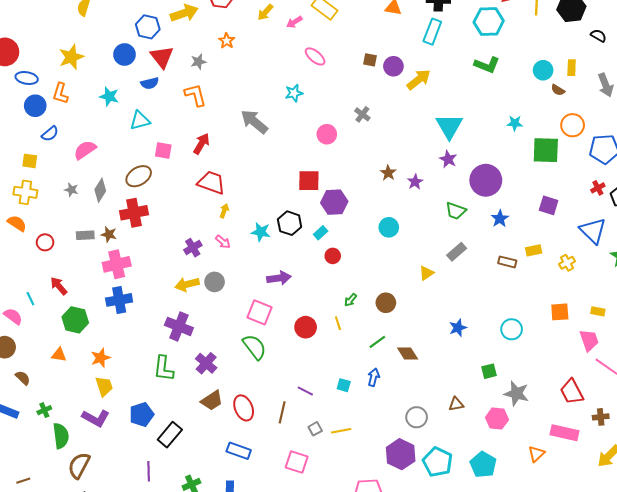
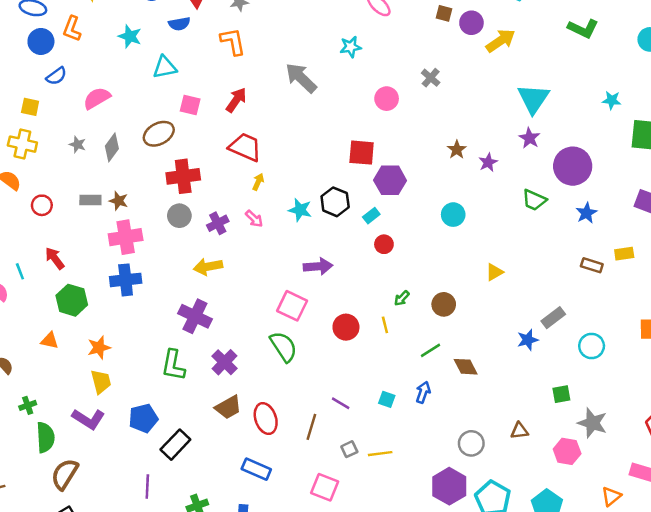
red cross: (134, 213) -> (183, 176), moved
gray rectangle: (457, 252) -> (553, 318), moved
gray circle: (215, 282) -> (179, 216), moved

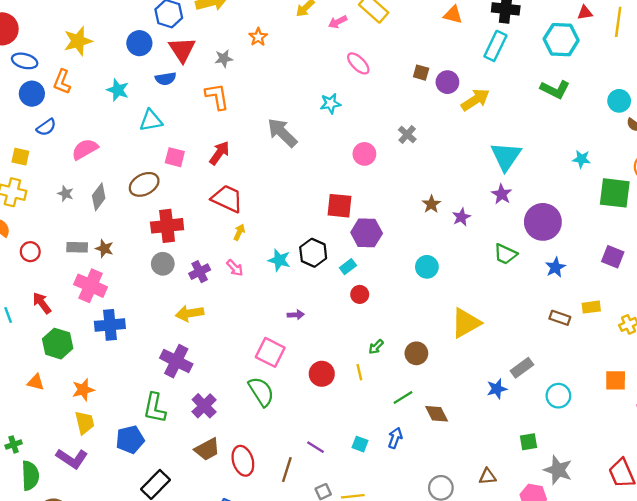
pink cross: (126, 237) -> (91, 286), moved, turned 32
purple arrow: (318, 266) -> (296, 315), size x0.6
yellow triangle: (494, 272) -> (466, 323), size x1.8
blue pentagon: (143, 418) -> (130, 440), moved

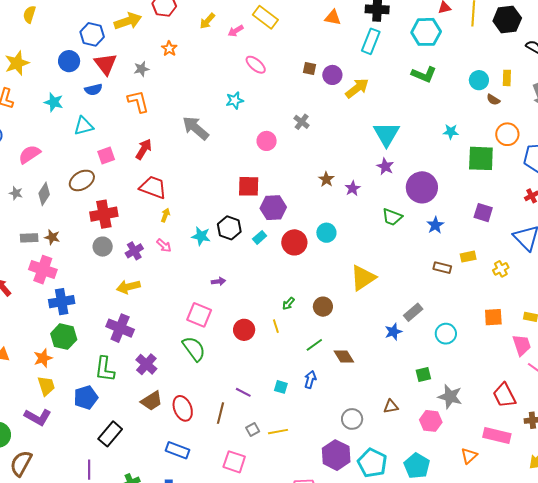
pink square: (175, 157) -> (106, 155), turned -30
red circle: (360, 294) -> (294, 242), moved, size x1.6
green hexagon: (58, 344) -> (64, 337), moved

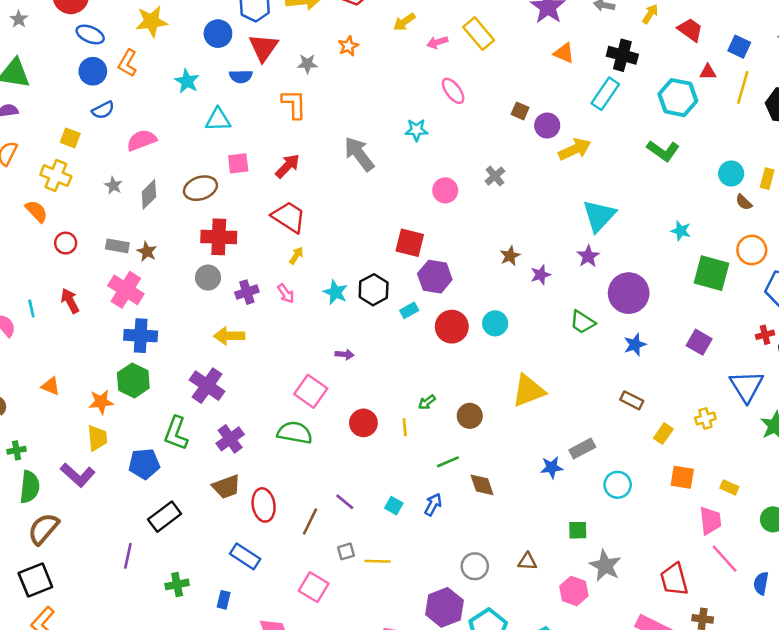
yellow rectangle: (468, 257) -> (663, 434), moved, turned -56
green semicircle: (194, 349) -> (295, 433), turned -56

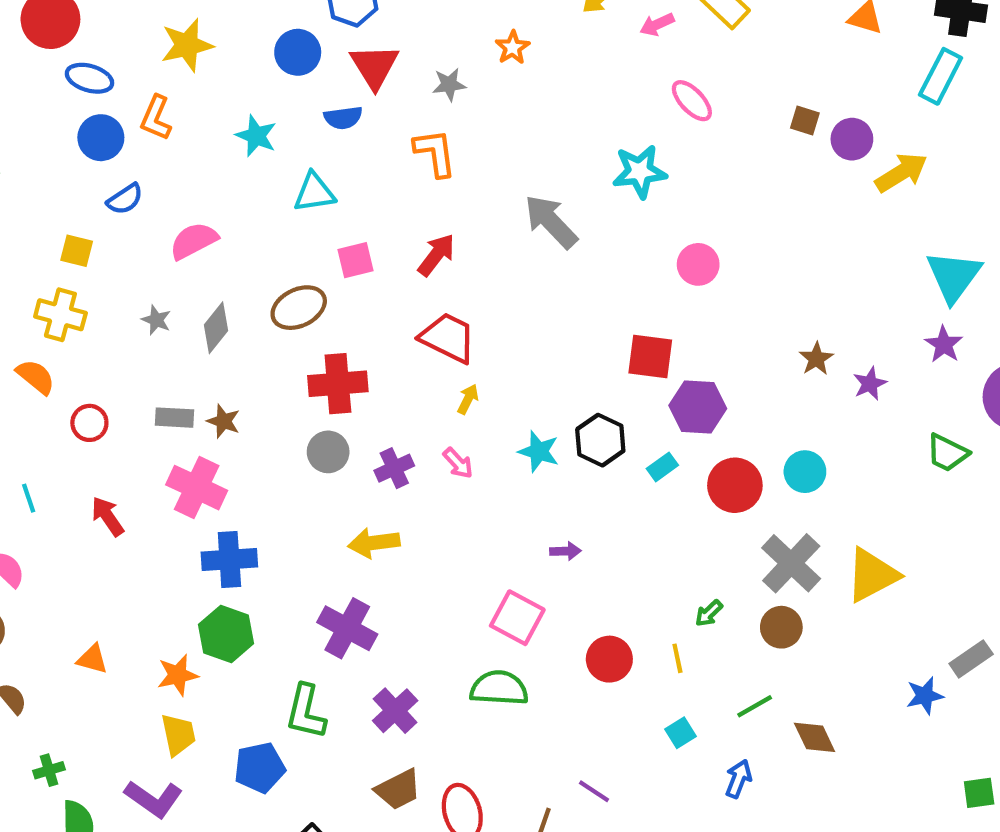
cyan star: (416, 130) -> (640, 172), size x1.4
gray cross: (495, 176) -> (791, 563), moved, size x1.8
cyan line: (31, 309) -> (29, 498), moved
cyan square: (394, 506) -> (680, 733), moved, turned 36

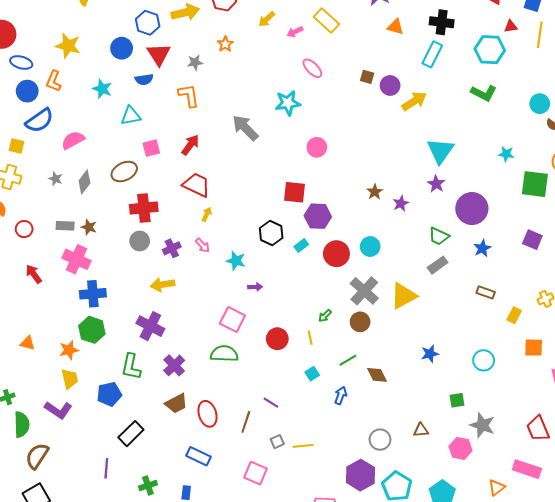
yellow star: (187, 45) -> (68, 46), turned 30
blue semicircle: (125, 199) -> (39, 121), size x1.6
cyan star: (539, 451) -> (236, 261), moved
gray rectangle: (971, 659) -> (438, 265), moved

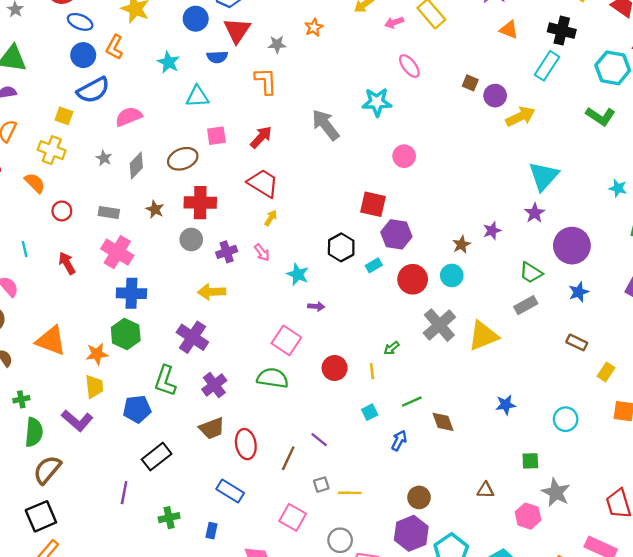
brown star: (375, 192) -> (461, 245), moved
brown star: (89, 227) -> (155, 209), moved
brown circle: (360, 322) -> (419, 497), moved
orange triangle: (27, 343) -> (51, 341), size x1.8
gray circle: (380, 440) -> (340, 540), moved

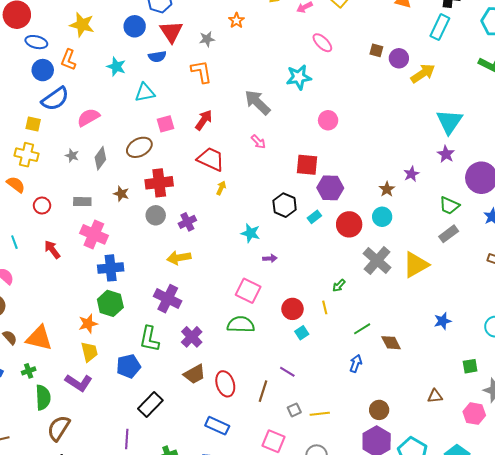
pink arrow: (262, 252) -> (258, 142), moved
orange triangle: (51, 341) -> (39, 338), moved
cyan square: (370, 412) -> (302, 333), moved

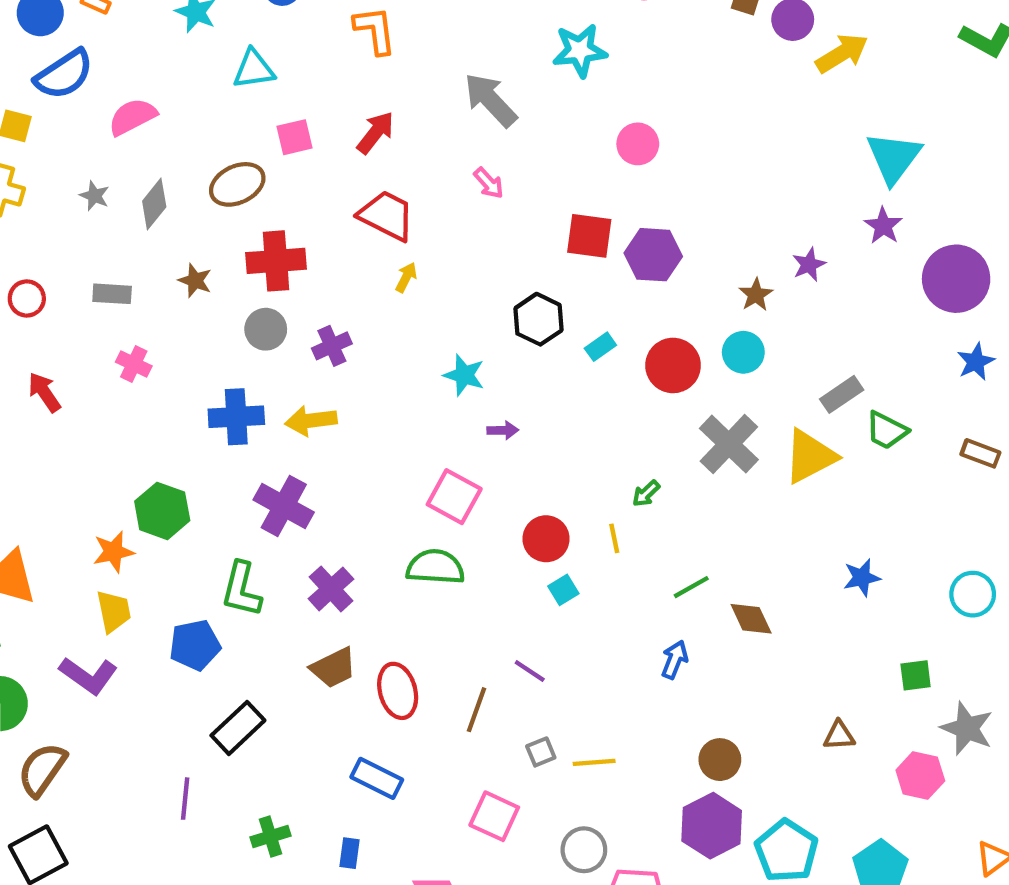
purple hexagon: (330, 188) -> (653, 255), moved
green trapezoid: (449, 206) -> (887, 430), moved
pink cross: (94, 234) -> (134, 364), size x0.6
gray rectangle: (449, 234) -> (842, 394), moved
blue cross: (111, 268) -> (236, 417), moved

